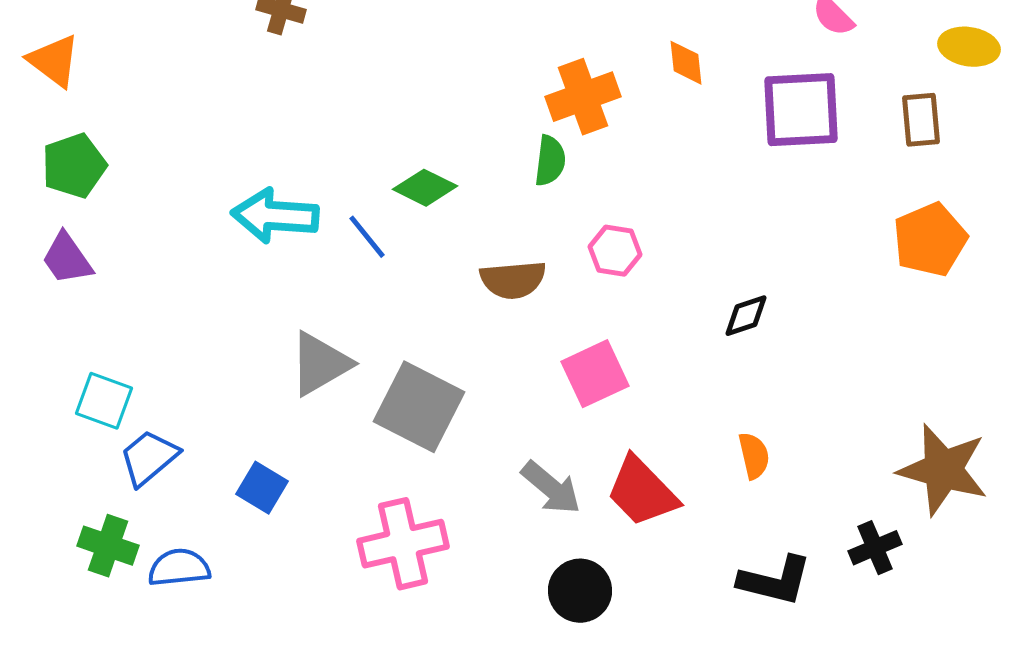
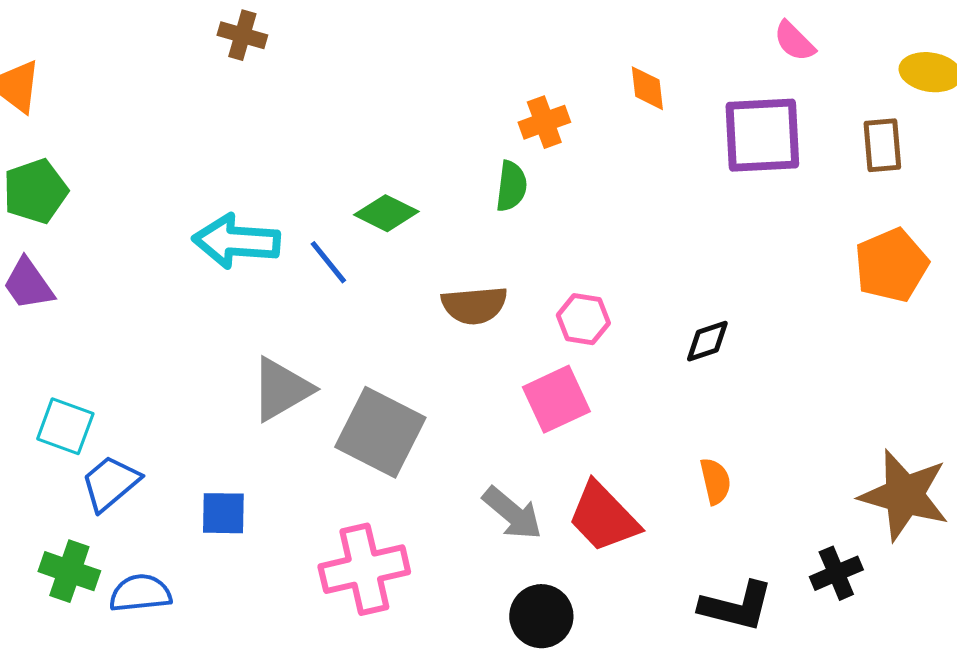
orange cross: (583, 97) -> (544, 122), size x0.7
pink hexagon: (615, 251) -> (583, 319), moved
blue square: (262, 488) -> (223, 513), turned -30

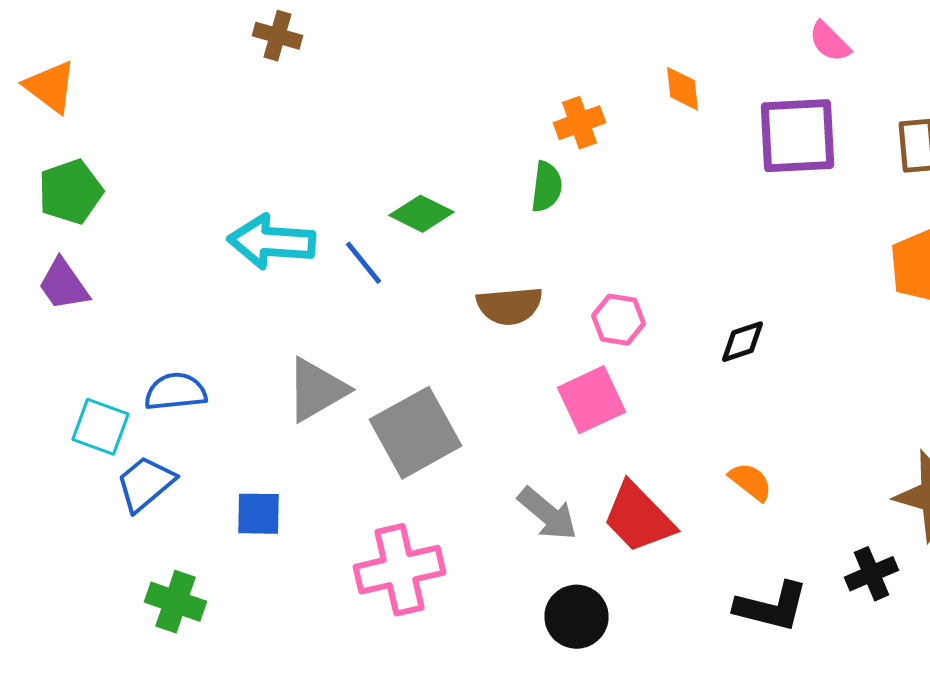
gray square: (380, 432) -> (416, 433), turned 34
orange semicircle: (715, 481) -> (750, 482), turned -39
green cross: (69, 571) -> (176, 602), moved
blue semicircle: (140, 593) -> (176, 392), moved

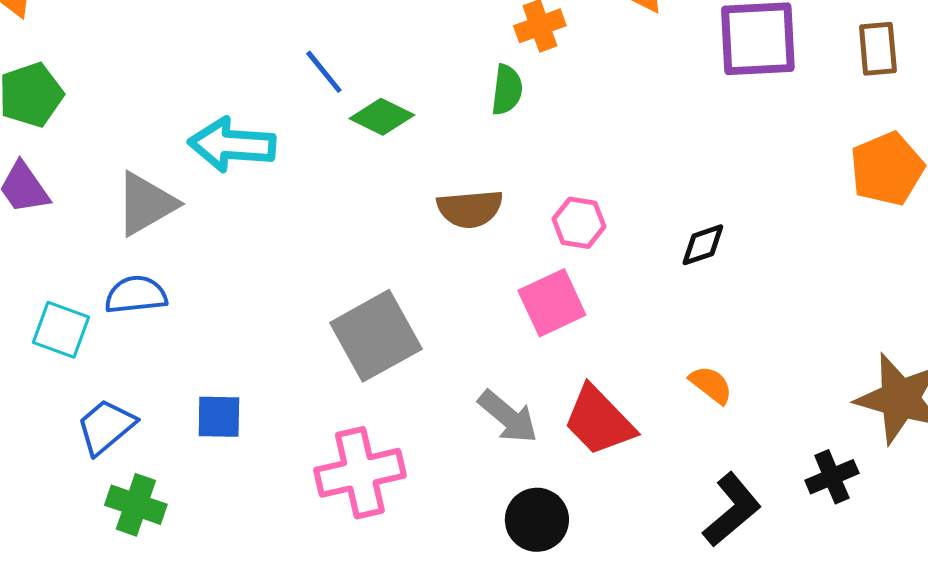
blue line: (364, 263) -> (324, 72), moved
gray triangle: (316, 390) -> (146, 204), moved
blue trapezoid: (146, 484) -> (106, 427), moved
black L-shape: (772, 607) -> (732, 510), turned -54

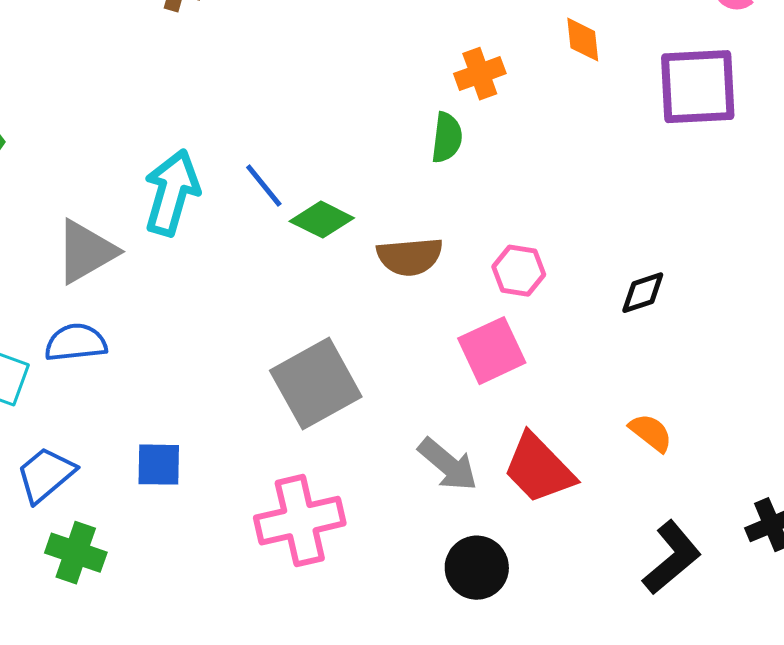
blue line: (324, 72) -> (264, 186), moved
green diamond: (382, 117) -> (322, 220), moved
cyan arrow: (232, 145) -> (172, 193), turned 102

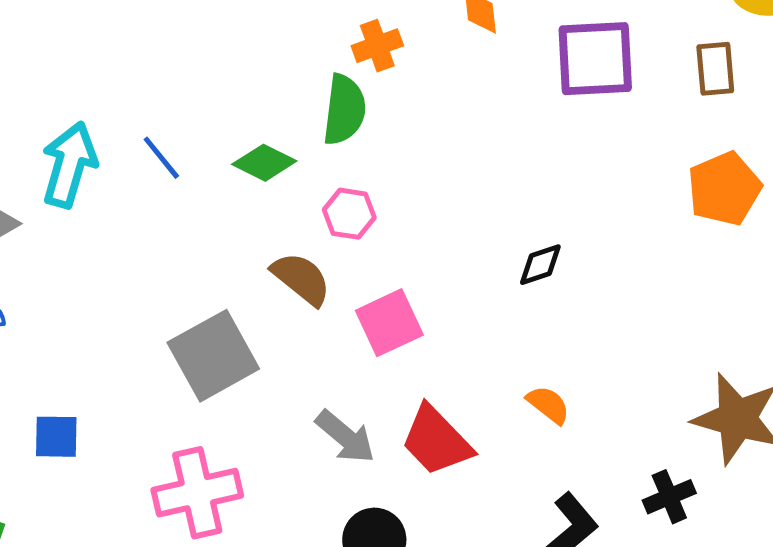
green semicircle: (447, 138) -> (344, 110), size x1.4
green diamond: (322, 220) -> (264, 163), moved
brown semicircle: (410, 257) -> (301, 279), moved, turned -136
pink hexagon: (519, 271) -> (349, 214), moved

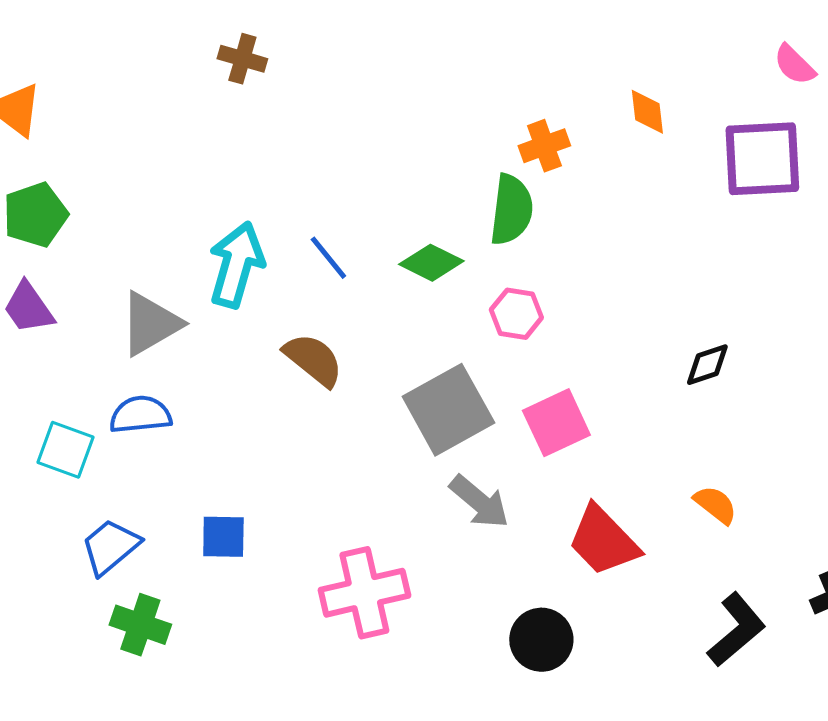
brown semicircle: (301, 279) -> (313, 360), moved
gray square: (213, 356) -> (448, 410), moved
gray arrow: (345, 437) -> (479, 502), moved

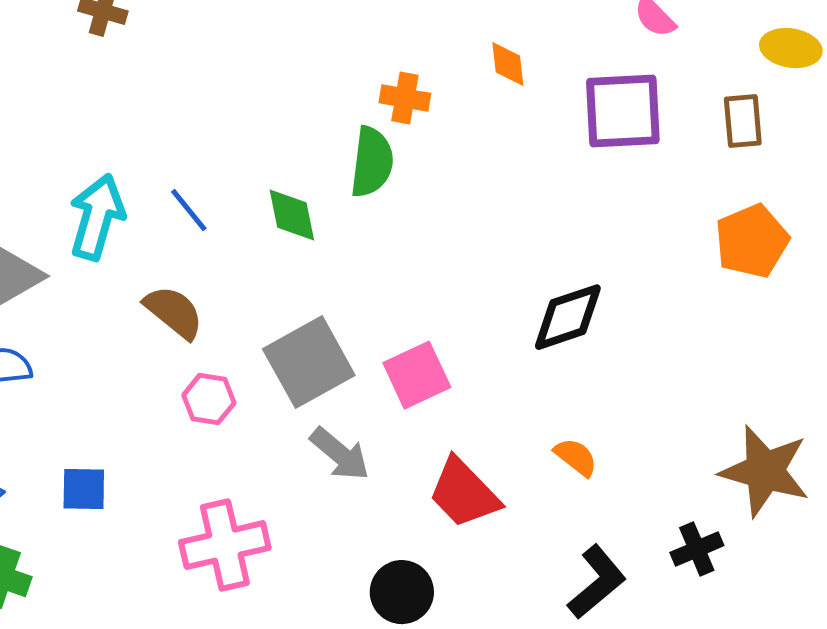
orange cross: (544, 146) -> (405, 98), turned 30
green diamond: (431, 263) -> (292, 215), turned 52
pink hexagon: (516, 314) -> (209, 399), moved
black diamond: (707, 365) -> (568, 317), size x1.6

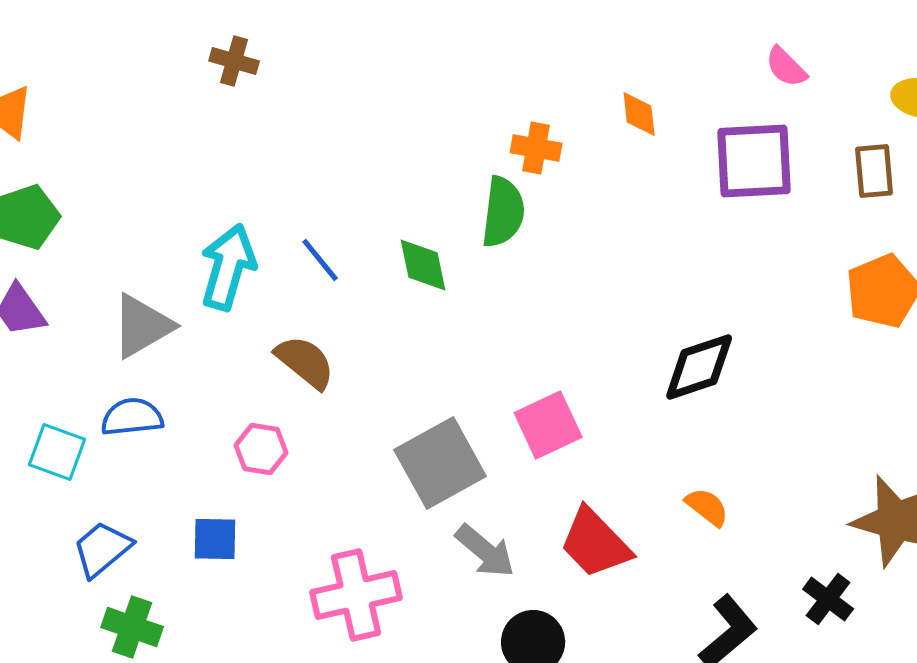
gray square: (309, 362) -> (440, 463), moved
pink hexagon: (209, 399) -> (261, 449), moved
gray arrow: (340, 454) -> (485, 551), moved
black cross: (697, 549) -> (828, 599), turned -30

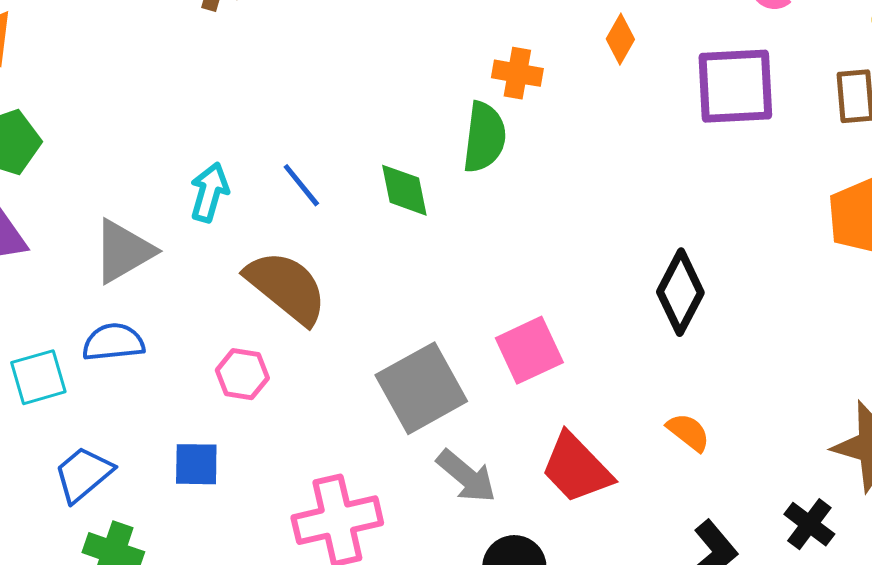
orange diamond: (639, 114) -> (620, 39), turned 36
cyan arrow: (228, 267) -> (209, 192), size x0.7
brown semicircle: (305, 362) -> (286, 287), size x1.4
black diamond: (699, 367) -> (680, 292), turned -44
cyan square: (57, 452) -> (38, 377), turned -36

